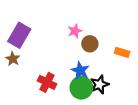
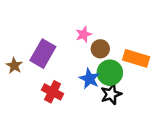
purple rectangle: (19, 35) -> (43, 54), moved
orange rectangle: (122, 52) -> (136, 58), size x1.5
green circle: (81, 88) -> (110, 73), moved

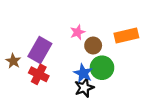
orange rectangle: (136, 58) -> (126, 36), moved, turned -30
red cross: (53, 92) -> (39, 74), moved
black star: (111, 94) -> (84, 88), moved

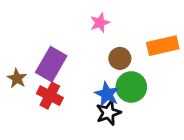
pink star: (78, 32) -> (100, 23), moved

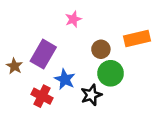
pink star: (100, 23) -> (73, 19), moved
blue star: (107, 94) -> (65, 79), moved
red cross: (50, 96) -> (42, 96), moved

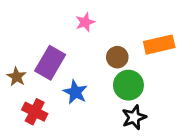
black star: (91, 95) -> (134, 117), moved
red cross: (42, 96) -> (35, 112), moved

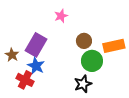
orange rectangle: (159, 45) -> (114, 46), moved
blue star: (75, 92) -> (36, 66), moved
black star: (134, 117) -> (83, 84), moved

